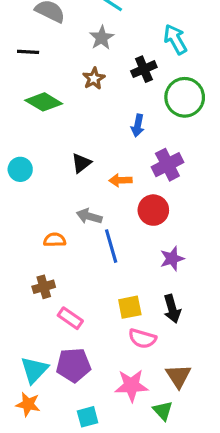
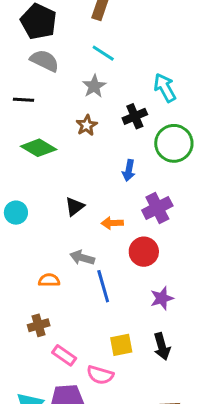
pink semicircle: (142, 338) -> (100, 375), moved

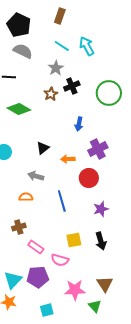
cyan arrow: (165, 88) -> (87, 46), moved
black cross: (135, 116) -> (72, 86), moved
green circle: (174, 143) -> (109, 93), moved
gray arrow: (82, 258) -> (36, 176), moved

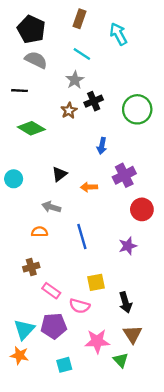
cyan arrow: (87, 46) -> (118, 34), moved
red circle: (89, 178) -> (142, 209), moved
black arrow: (101, 241) -> (125, 302), moved

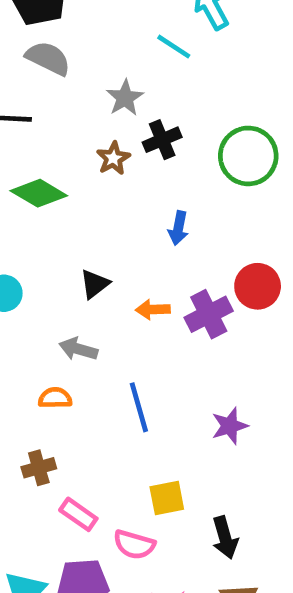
cyan line: (82, 54) -> (174, 47), moved
purple cross: (124, 175) -> (209, 314), moved
red circle: (142, 209) -> (258, 286), moved

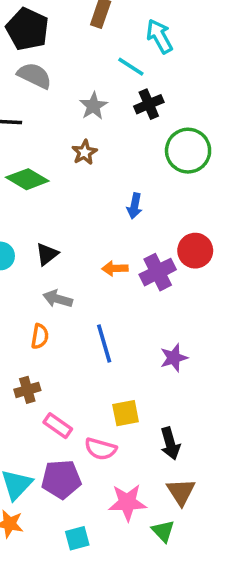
black cross: (162, 140) -> (149, 104), moved
black triangle: (95, 284) -> (47, 254), moved
orange semicircle: (55, 398) -> (40, 336), turned 100

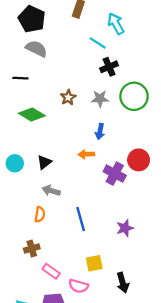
gray star: (93, 106) -> (100, 99), moved, turned 30
orange arrow: (115, 268) -> (86, 154), moved
purple cross: (158, 272) -> (115, 174), turned -35

